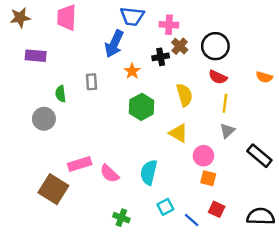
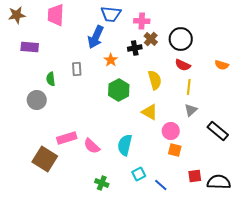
red square: (217, 209) -> (195, 176), moved, turned -32

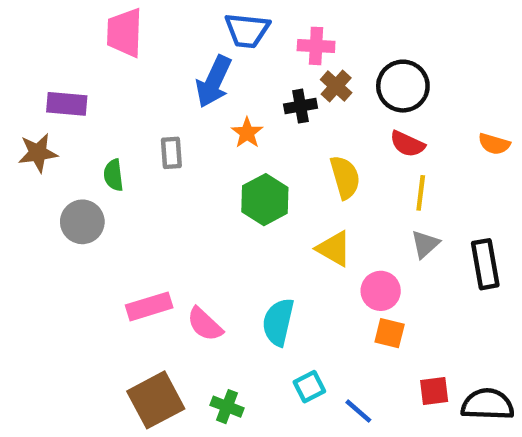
brown star: (17, 15) -> (38, 153), moved
black rectangle: (218, 131) -> (485, 264), moved, turned 40
brown square: (45, 159) -> (156, 400), moved, turned 30

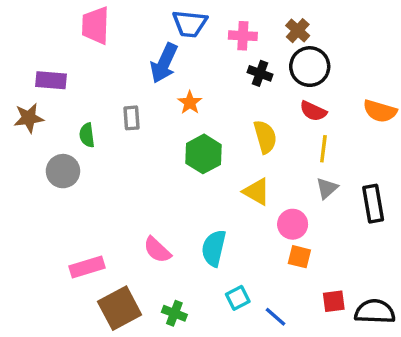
brown cross: (336, 86) -> (298, 31), moved
black cross: (300, 106) -> (260, 73), moved, turned 30
orange semicircle: (494, 144) -> (380, 111), size x1.4
pink rectangle: (149, 306) -> (87, 267), moved

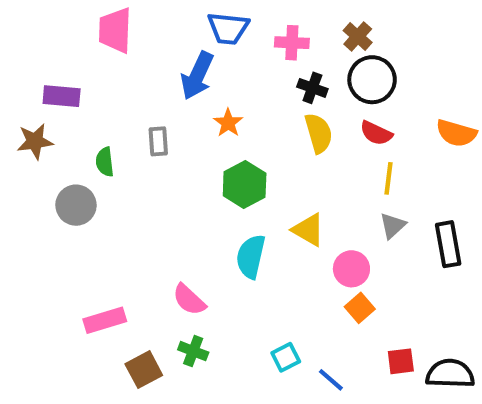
yellow semicircle: (265, 137) -> (319, 133), moved
cyan semicircle: (214, 248) -> (251, 256), moved
orange square: (299, 257) -> (360, 308), turned 35
brown square: (120, 308) -> (144, 370), size x0.7
green cross: (174, 313) -> (193, 351), moved

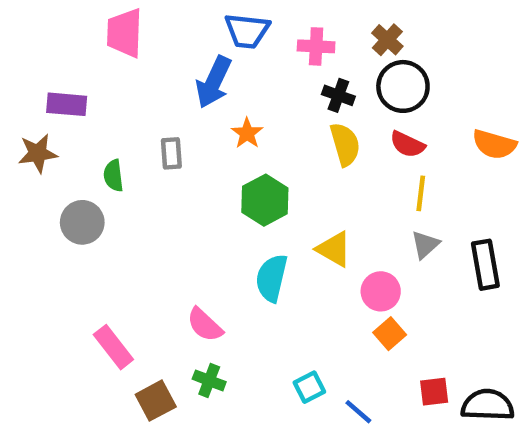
pink rectangle: (105, 320) -> (113, 347), turned 69

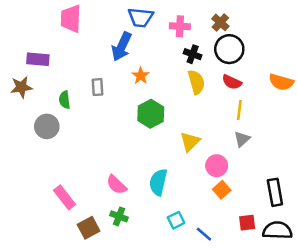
yellow triangle: (334, 249) -> (190, 142), turned 45
black rectangle: (485, 265) -> (275, 192), moved
cyan semicircle: (272, 278) -> (158, 182), moved

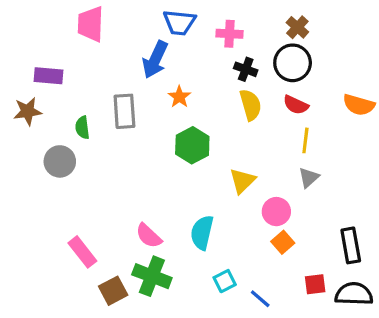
brown cross: (220, 22) -> (297, 27), moved
gray rectangle: (97, 87) -> (124, 111), size x1.5
green cross: (119, 216) -> (152, 276), size x1.6

